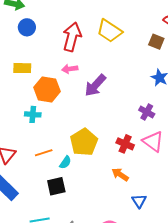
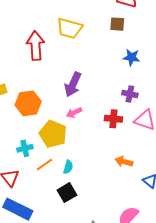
pink arrow: (70, 69) -> (74, 113), moved
cyan cross: (33, 114) -> (25, 148), moved
yellow pentagon: (84, 142) -> (53, 134), moved
red cross: (125, 144) -> (113, 119), moved

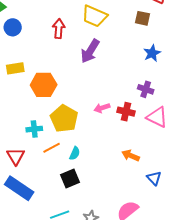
red arrow: (36, 46) -> (59, 29), size x0.7
blue star: (131, 57) -> (152, 53), turned 30
purple arrow: (73, 84) -> (90, 51), moved
pink arrow: (74, 113) -> (102, 108), moved

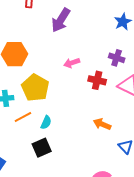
pink arrow: (102, 108) -> (72, 63), moved

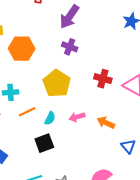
purple cross: (117, 58) -> (70, 47), moved
pink arrow: (72, 63) -> (77, 117), moved
yellow pentagon: (35, 88) -> (57, 83), moved

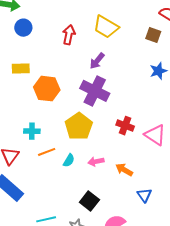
purple arrow: (69, 17) -> (97, 61), size x0.7
purple cross: (70, 47) -> (95, 91), size x1.8
black square: (44, 143) -> (89, 201), moved, turned -36

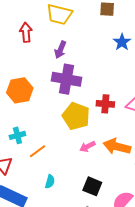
yellow pentagon: (79, 126) -> (76, 116), moved
cyan semicircle: (69, 160) -> (50, 182), moved
orange arrow: (124, 170) -> (117, 147), size x1.5

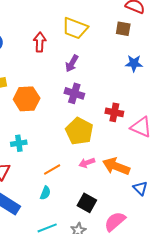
blue star: (122, 42) -> (134, 63), turned 30
purple cross: (67, 79) -> (74, 93), size x0.7
red cross: (105, 104) -> (114, 112), moved
orange line: (37, 151) -> (52, 170), moved

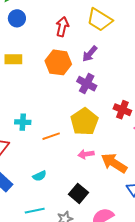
orange hexagon: (27, 99) -> (58, 62), moved
orange line: (52, 170) -> (51, 136), moved
cyan semicircle: (45, 193) -> (40, 176), turned 32

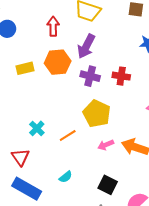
purple arrow: (90, 54) -> (86, 46), size x1.4
yellow rectangle: (13, 59) -> (25, 68), moved
red cross: (122, 110) -> (121, 76), moved
cyan cross: (23, 122) -> (37, 128), turned -35

